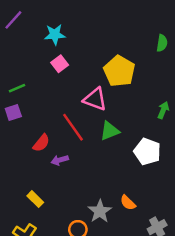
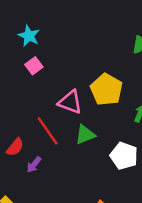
cyan star: (55, 35) -> (29, 36), turned 30
yellow pentagon: (119, 71) -> (106, 90), moved
purple arrow: (60, 160) -> (34, 165), turned -35

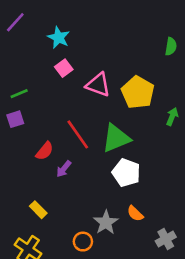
pink triangle: (70, 102) -> (98, 85), moved
green triangle: (85, 135) -> (116, 138), size x1.4
white pentagon: (124, 156) -> (126, 173), moved

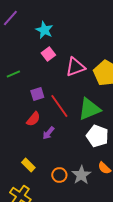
pink triangle: (98, 85) -> (75, 67), turned -40
purple square: (15, 119) -> (37, 94), moved
orange circle: (83, 242) -> (59, 175), moved

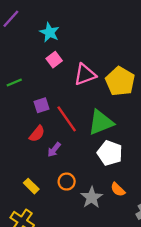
orange circle: (59, 175) -> (67, 182), moved

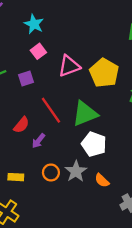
purple square: (42, 105) -> (26, 78), moved
yellow rectangle: (31, 186) -> (16, 177), turned -42
gray star: (92, 197) -> (76, 171), moved

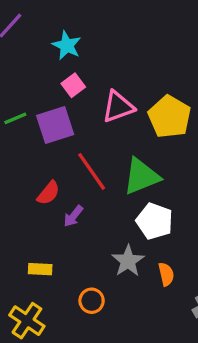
purple square: (26, 78) -> (55, 125), size x1.6
orange circle: (51, 172) -> (92, 301), moved
orange semicircle: (102, 180) -> (166, 274), turned -147

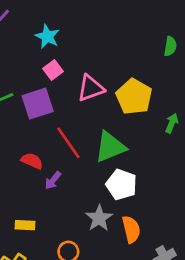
red semicircle: (48, 193) -> (32, 161), turned -105
orange semicircle: (166, 274) -> (131, 229), size x1.4

